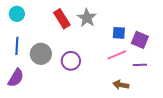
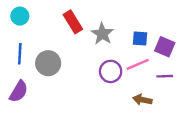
gray star: (87, 18) -> (102, 34), moved
purple circle: (71, 61) -> (111, 71), moved

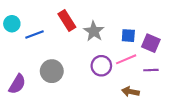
cyan circle: (20, 16) -> (12, 24), moved
blue line: (20, 54) -> (34, 34), moved, turned 66
gray circle: (48, 63) -> (52, 71), moved

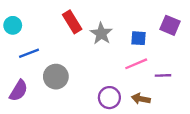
blue line: (34, 34) -> (29, 53), moved
purple square: (151, 43) -> (170, 25), moved
purple circle: (101, 66) -> (109, 98), moved

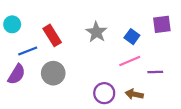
red rectangle: (72, 22) -> (52, 35), moved
purple square: (170, 25) -> (162, 24), turned -30
blue square: (139, 38) -> (132, 37), turned 32
purple semicircle: (19, 91) -> (17, 74), moved

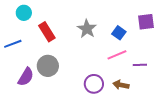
cyan circle: (12, 24) -> (24, 13), moved
blue line: (28, 51) -> (13, 44), moved
purple semicircle: (17, 74) -> (26, 77), moved

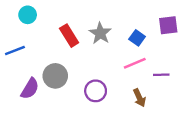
red rectangle: (47, 32) -> (69, 36), moved
purple circle: (94, 84) -> (96, 91), moved
brown arrow: (121, 85) -> (139, 98), turned -126

